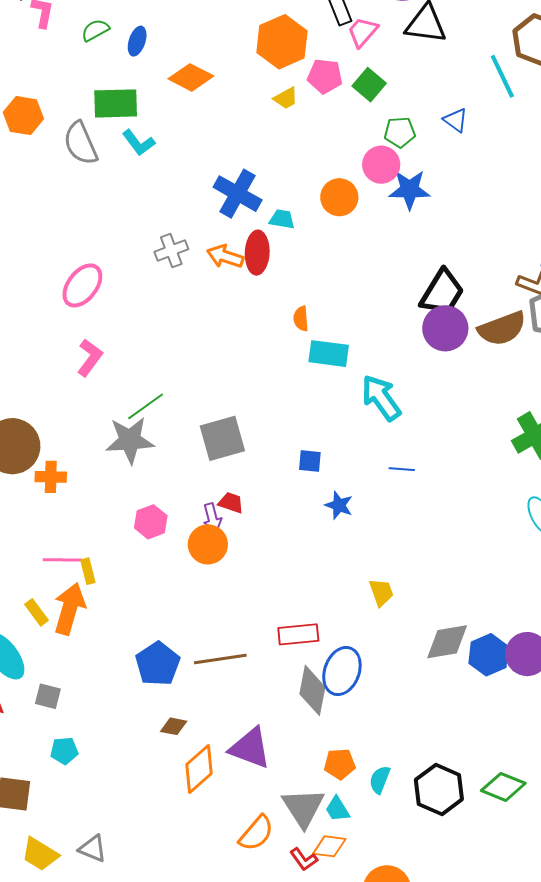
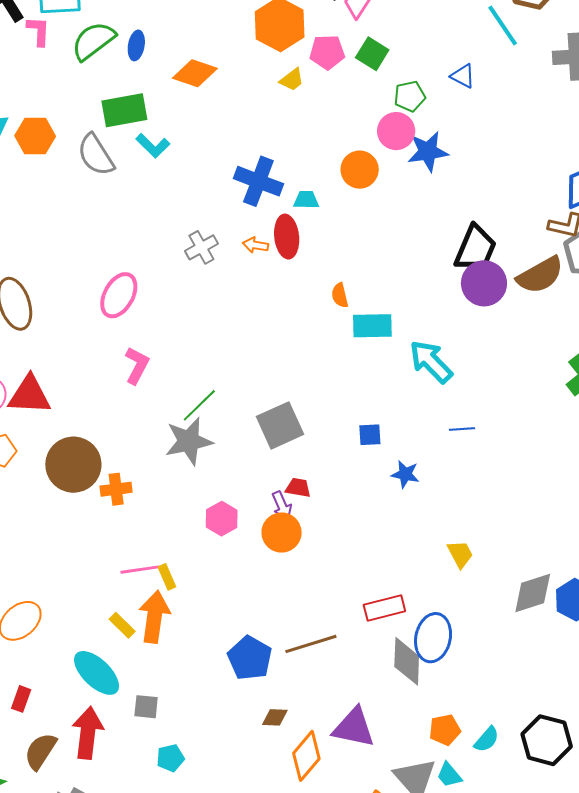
green semicircle: (95, 30) -> (93, 41), size x1.6
orange arrow: (225, 256) -> (256, 245), size x0.7
cyan semicircle: (380, 780) -> (487, 739), turned -152

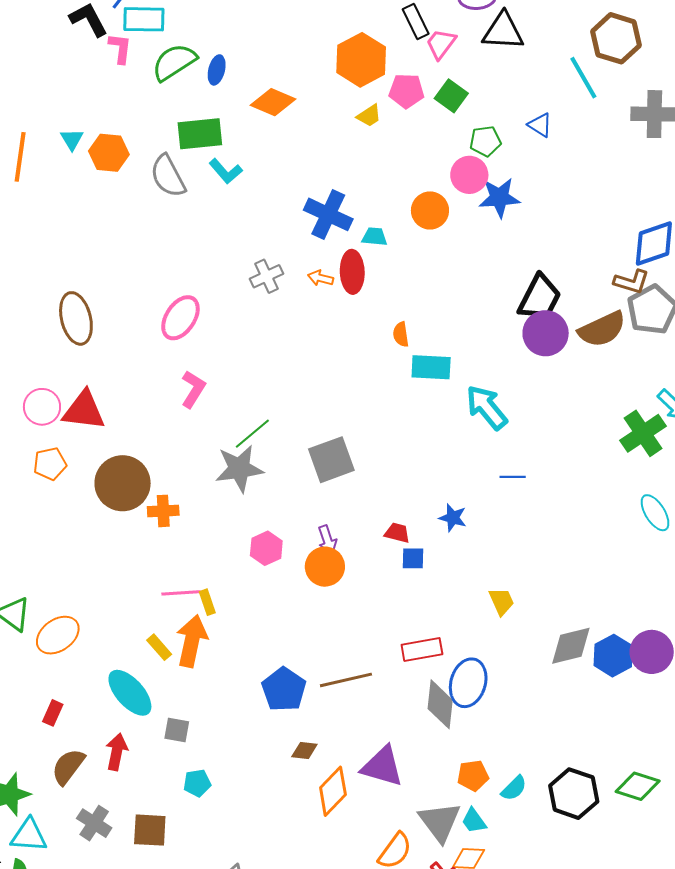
blue square: (370, 435) -> (413, 558), moved
red trapezoid: (298, 488) -> (397, 533), moved
red arrow: (88, 733) -> (117, 752), size x0.7

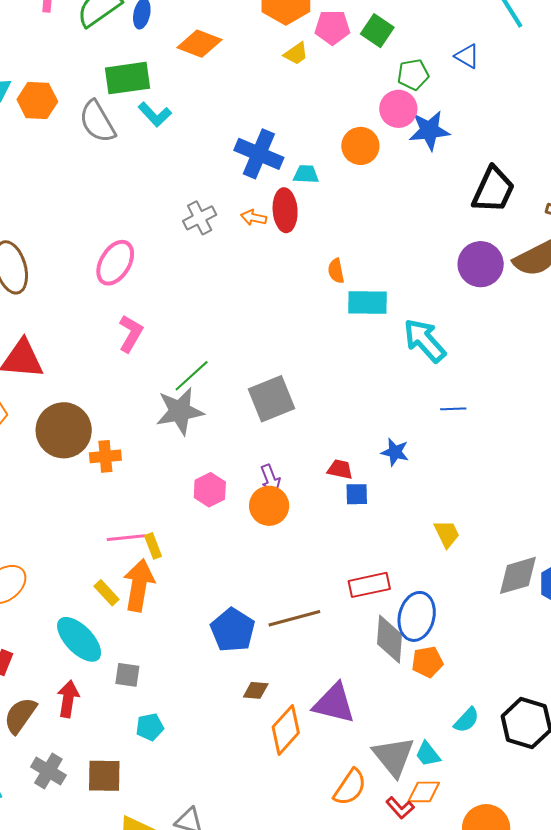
black trapezoid: (540, 298) -> (493, 190), moved
orange pentagon: (473, 776) -> (427, 662), moved

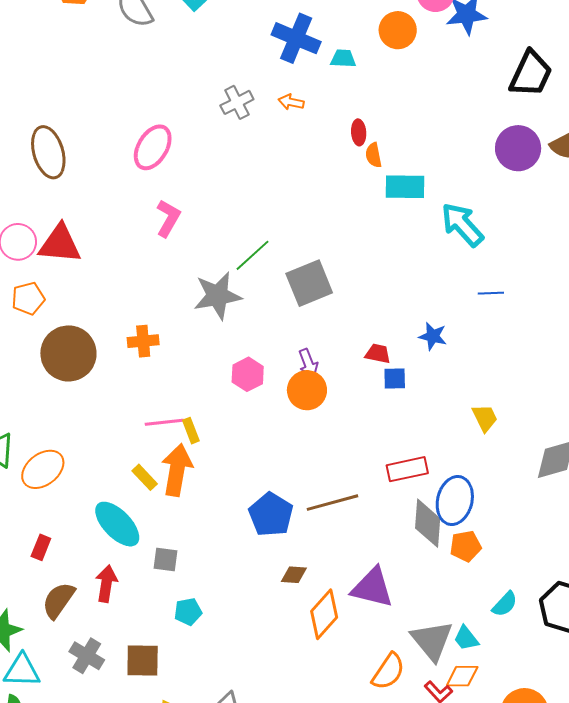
red ellipse: (285, 210) -> (359, 132), moved, size x0.6
green line: (192, 376) -> (253, 255), moved
brown circle: (64, 430) -> (68, 353), moved

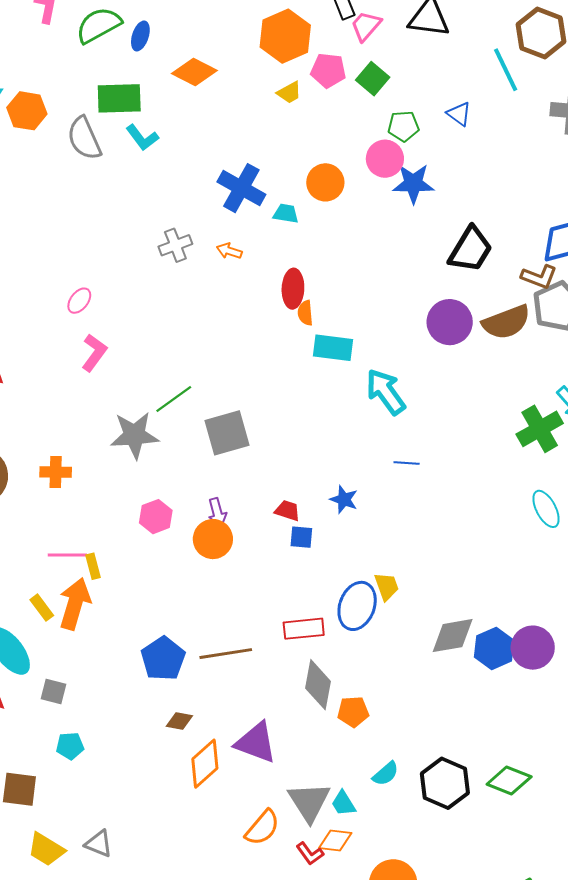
orange circle: (398, 30) -> (325, 182), moved
red ellipse: (359, 132) -> (293, 289), size x1.5
pink ellipse: (153, 147) -> (79, 301), moved, size x0.6
blue ellipse: (455, 501) -> (357, 606), moved

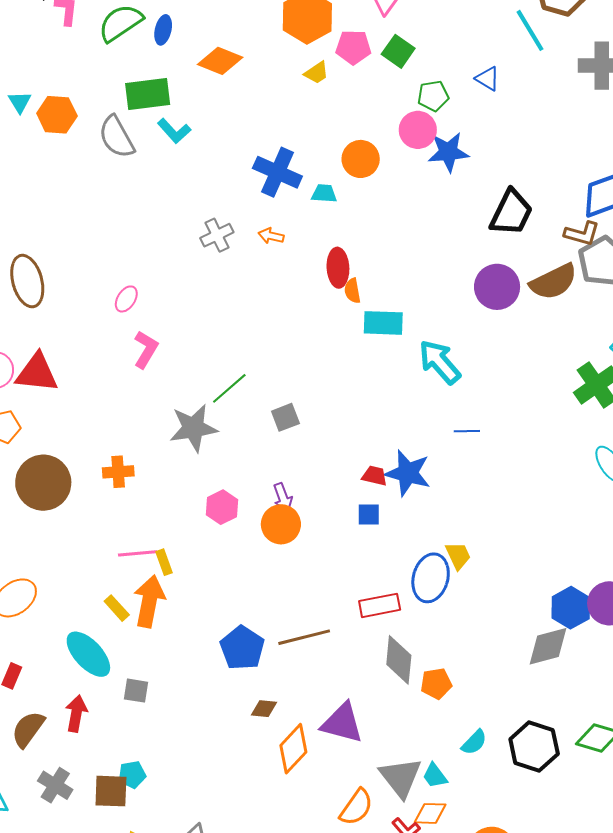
gray square: (227, 433) -> (285, 417), size x0.6
blue star: (344, 499) -> (408, 473), size x1.6
red trapezoid: (287, 511) -> (375, 476), moved
gray diamond: (453, 636) -> (548, 646), moved
cyan pentagon: (70, 746) -> (132, 775), moved

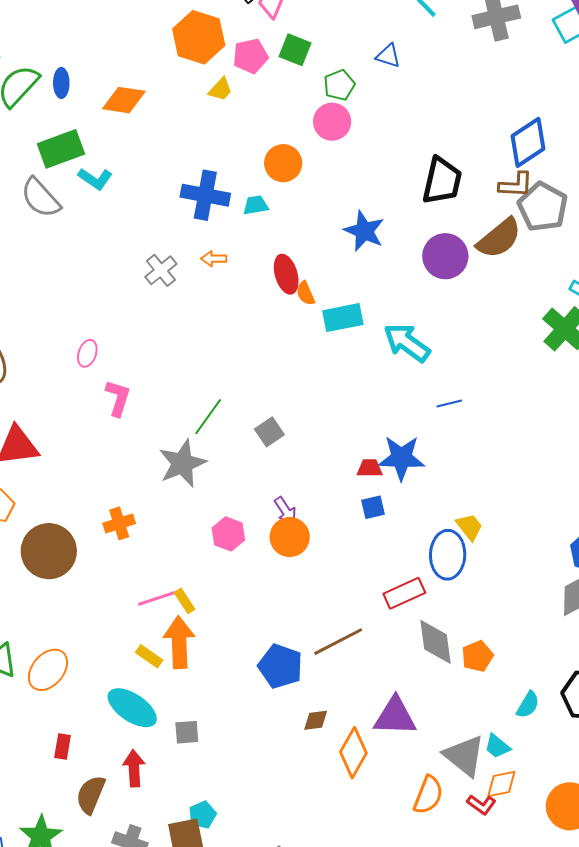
blue star: (448, 152) -> (364, 231), moved, turned -30

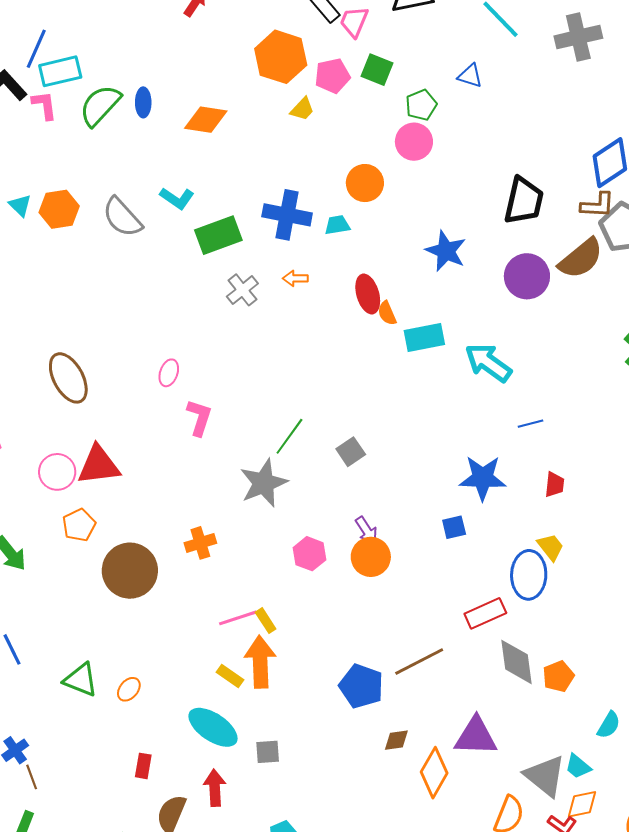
green rectangle: (61, 149) -> (218, 235), moved
red trapezoid: (370, 468) -> (555, 485), moved, turned 96
orange ellipse: (48, 670) -> (129, 689), size x0.6

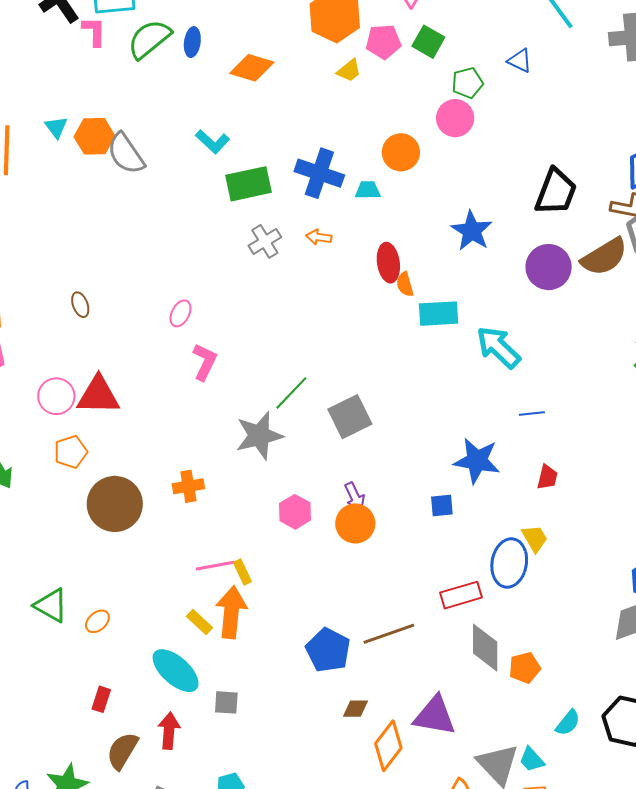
gray semicircle: (122, 217) -> (126, 154), moved
brown ellipse: (68, 378) -> (80, 305), size x0.5
gray square: (351, 452) -> (350, 417), size x1.5

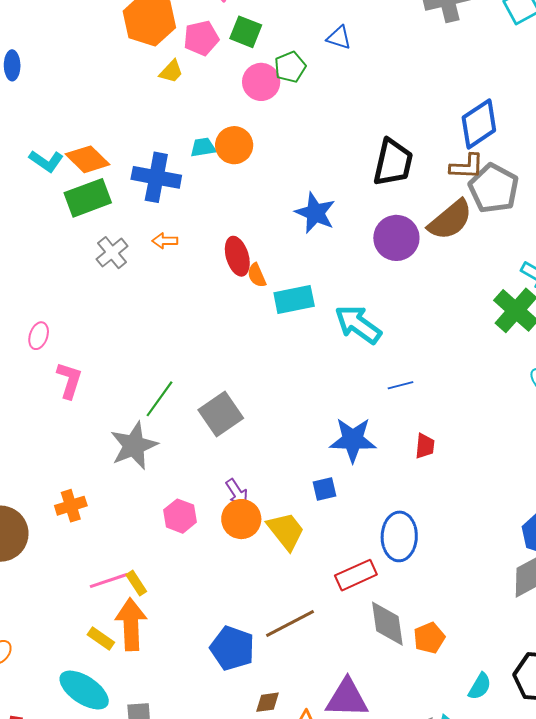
orange diamond: (252, 68) -> (87, 159), moved, turned 36
pink circle: (455, 118) -> (261, 82), moved
cyan trapezoid: (368, 190) -> (203, 147), moved
yellow trapezoid: (535, 538) -> (286, 531), moved, size x1.4

